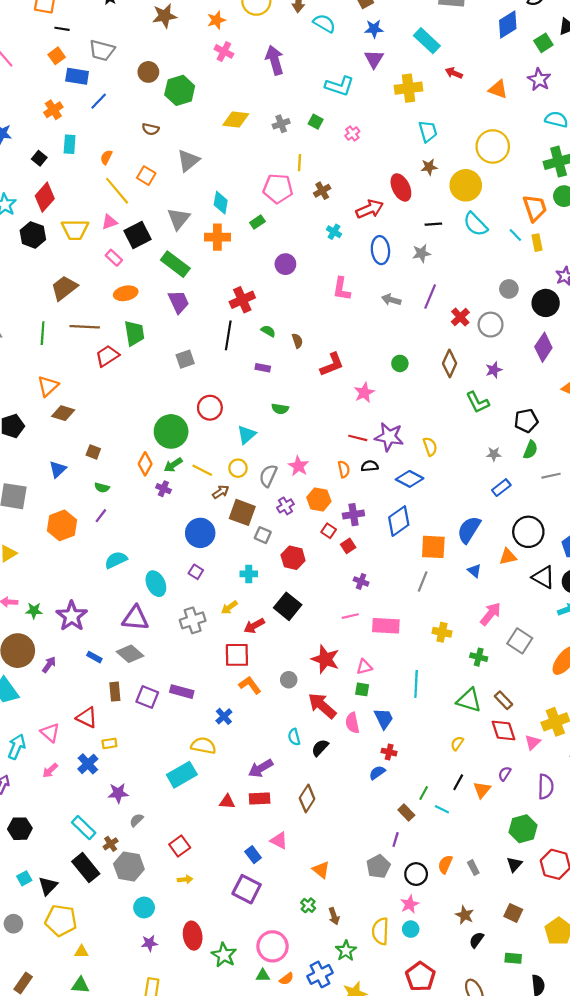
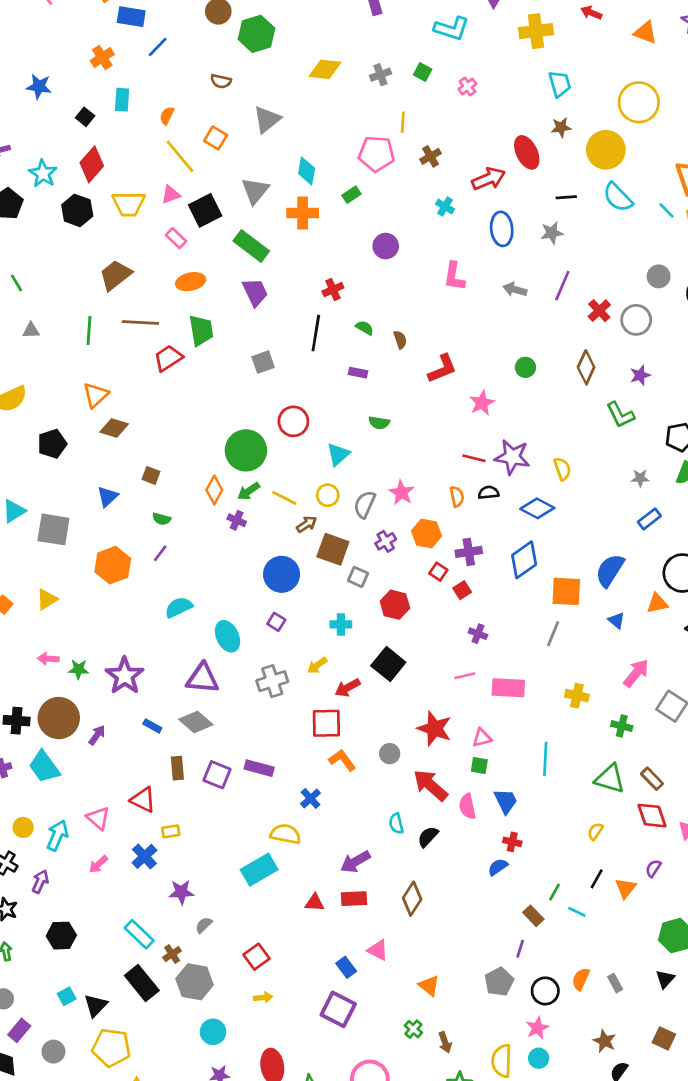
red cross: (242, 300) -> (333, 290), size x0.7

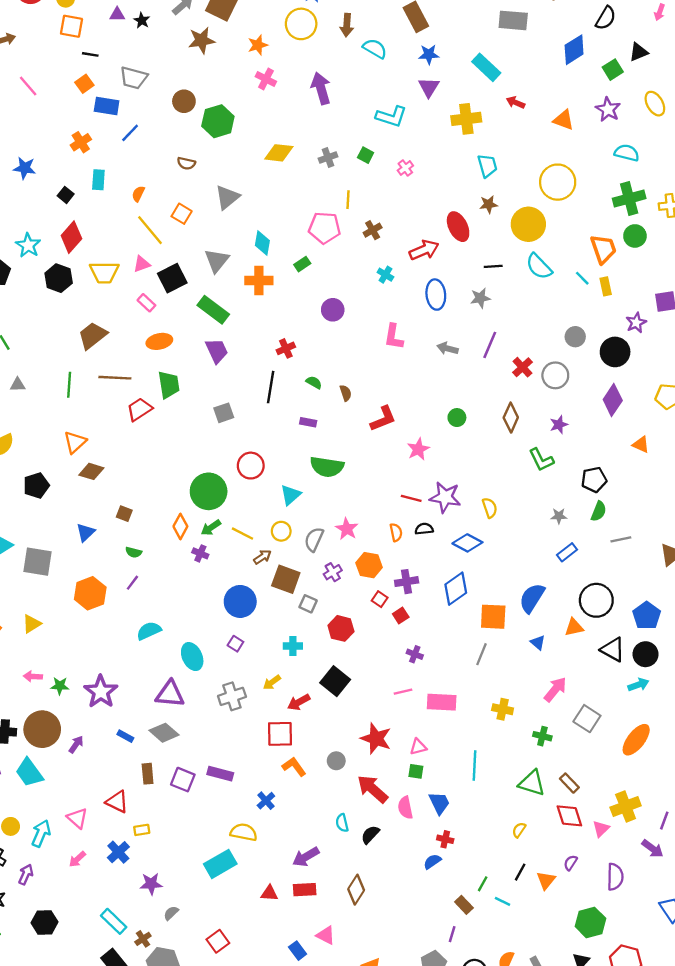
green semicircle: (379, 423) -> (327, 467), size x1.8

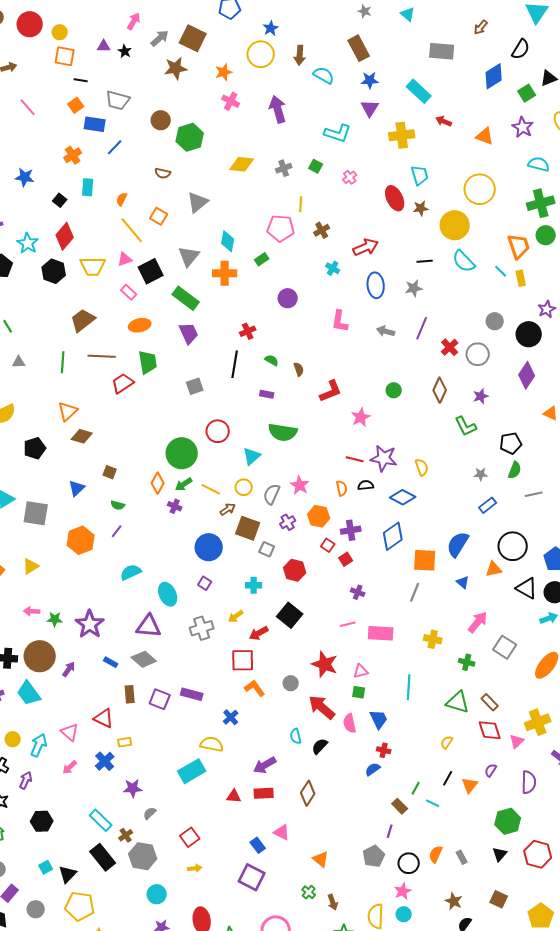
red ellipse: (458, 227) -> (395, 198), moved

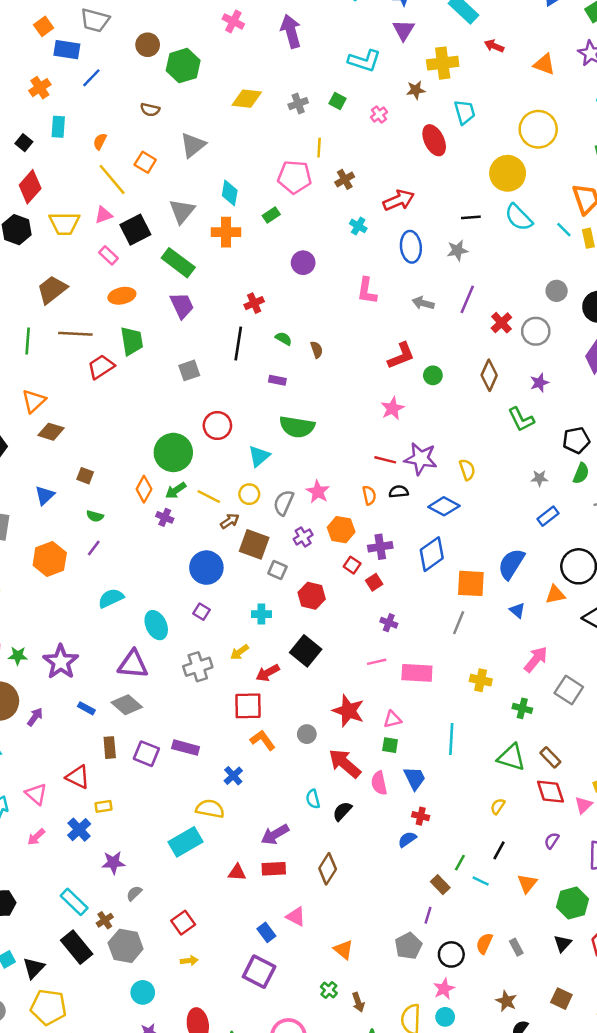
brown star: (421, 208) -> (416, 90), moved
red L-shape: (331, 391) -> (401, 356), moved
orange triangle: (470, 785) -> (527, 883), moved

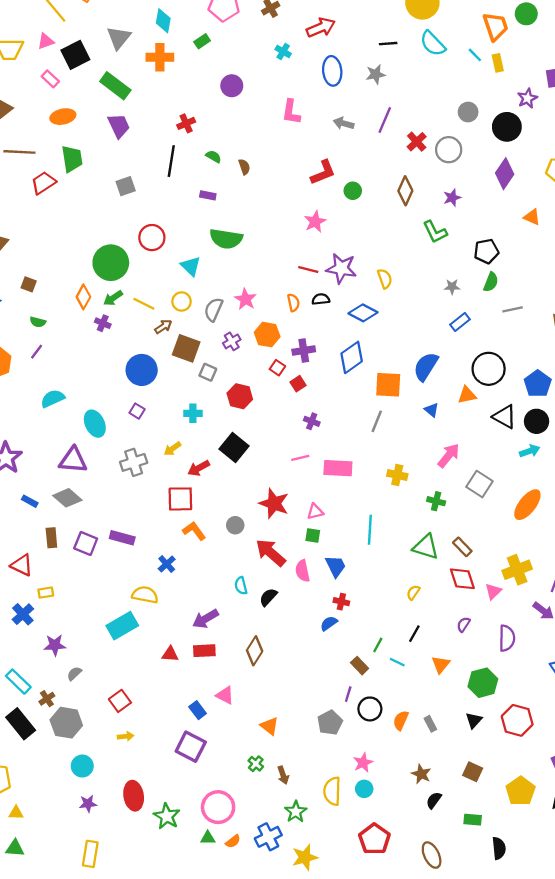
cyan triangle: (259, 456) -> (191, 266), turned -35
black circle: (451, 954) -> (370, 709), moved

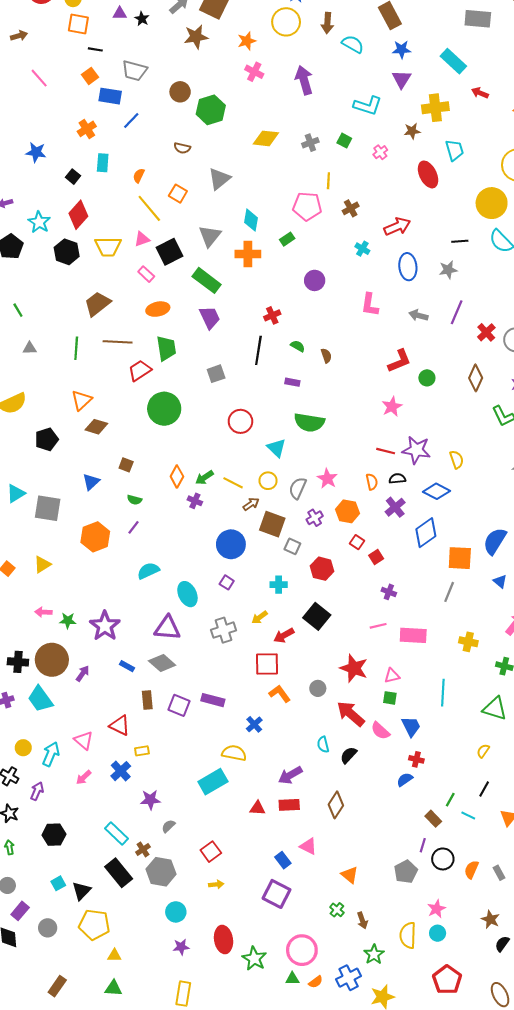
green circle: (111, 263) -> (164, 409), moved
purple cross: (304, 351) -> (395, 507), moved, turned -30
pink semicircle: (303, 571) -> (380, 731), turned -36

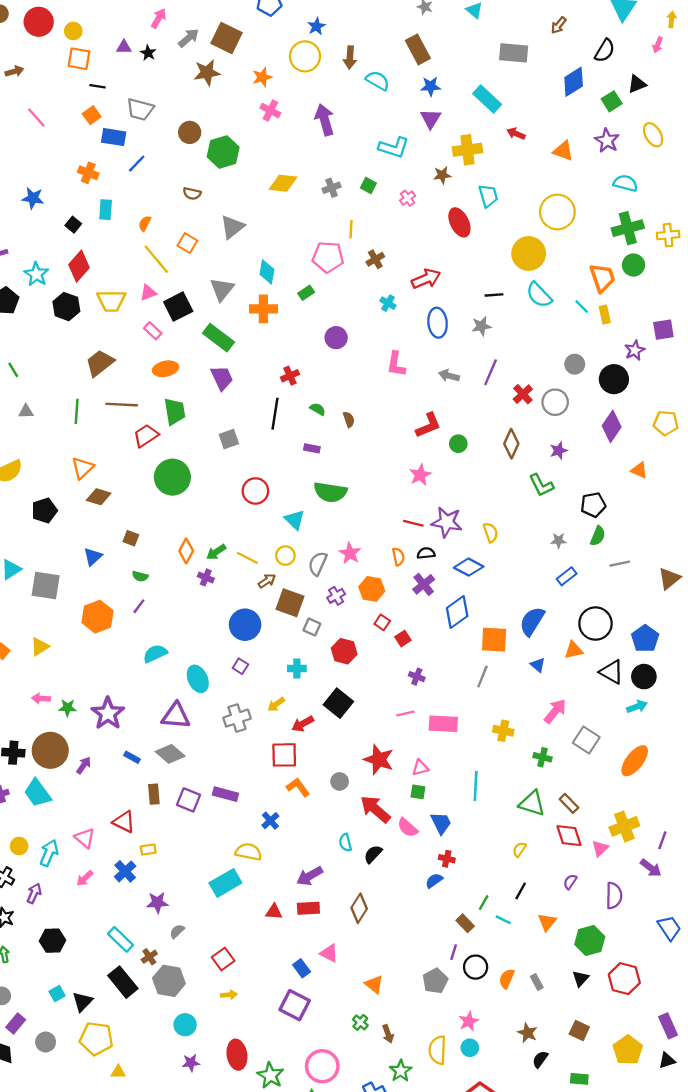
orange cross: (87, 129) -> (88, 173), turned -36

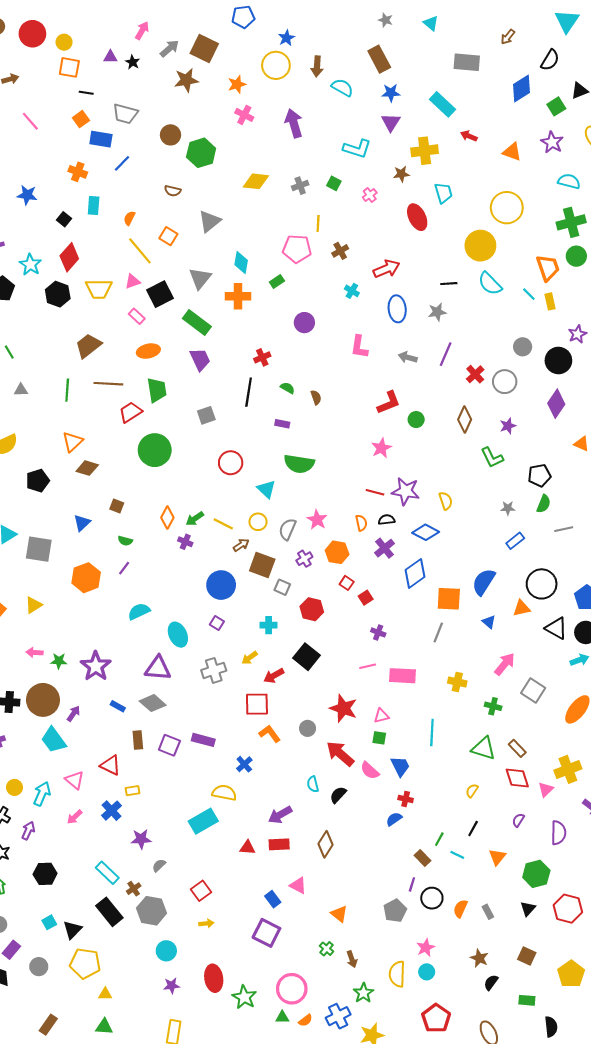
cyan trapezoid: (38, 793) -> (54, 740), moved

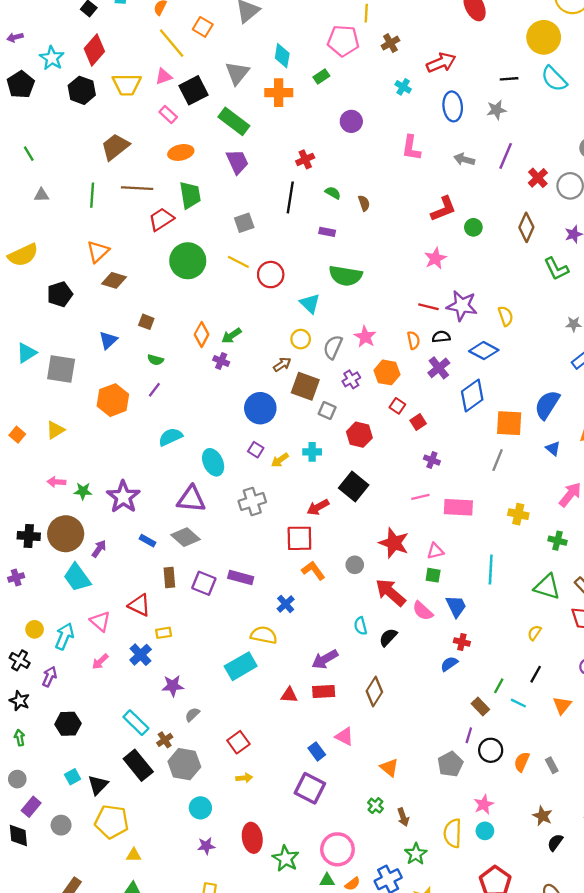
yellow line: (223, 524) -> (238, 262), moved
yellow arrow: (250, 658) -> (280, 460), moved

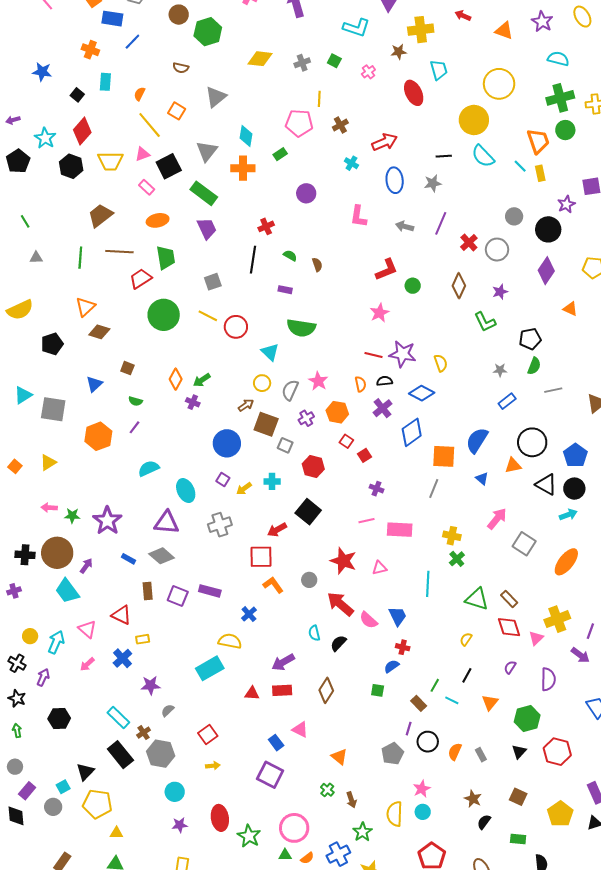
green cross: (557, 541) -> (457, 559), moved, turned 35
green square: (433, 575) -> (378, 690), moved
cyan square: (73, 777) -> (63, 787), moved

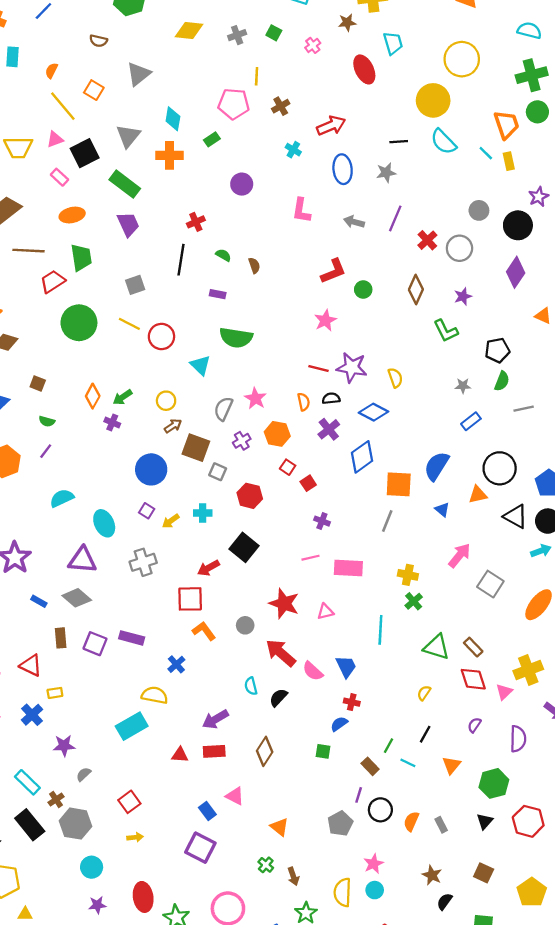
yellow circle: (262, 383) -> (166, 401), moved

